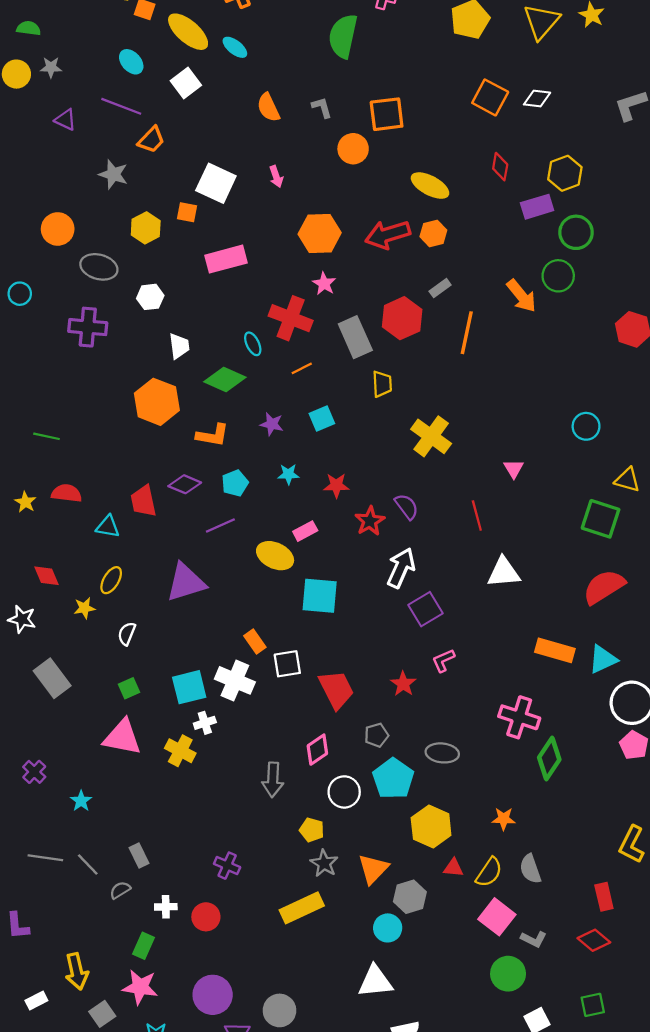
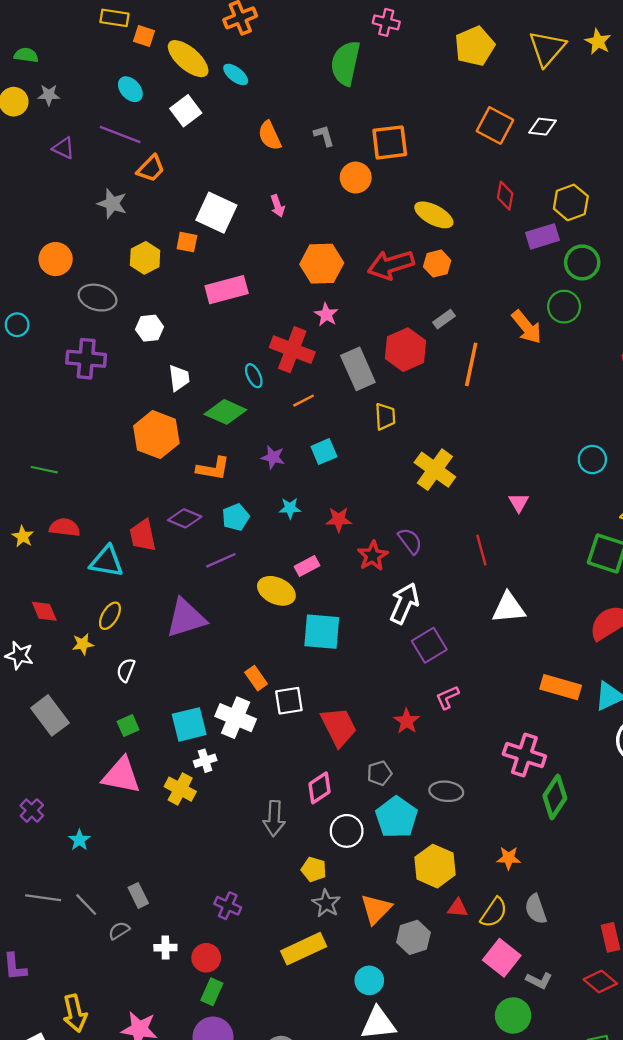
cyan triangle: (108, 527) -> (107, 561), size x1.4
cyan circle: (388, 928) -> (369, 980), moved
green rectangle: (143, 946) -> (212, 992), moved

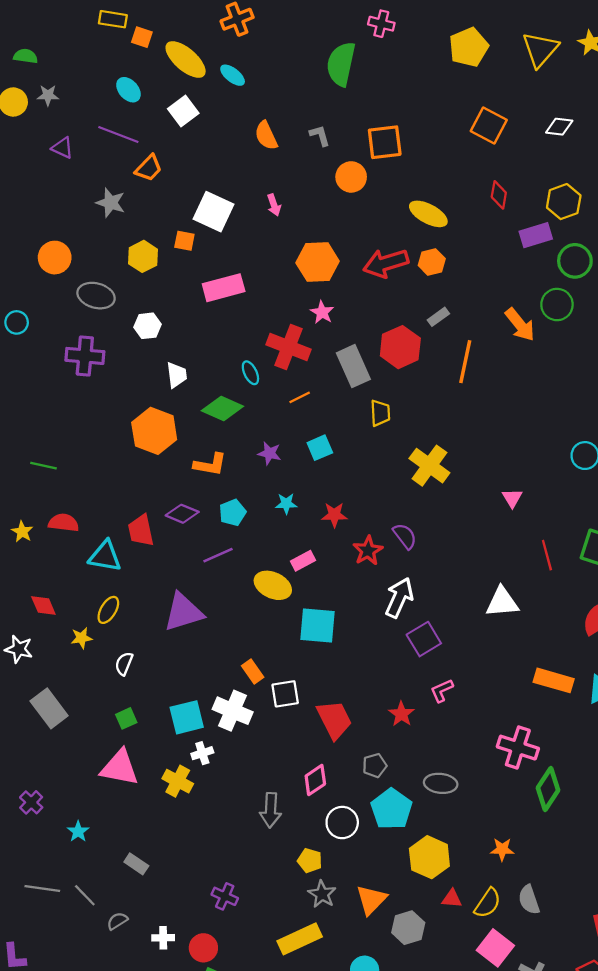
white diamond: (543, 127) -> (559, 127), moved
red line: (481, 550) -> (547, 555), moved
gray rectangle: (138, 895) -> (136, 864), moved, turned -30

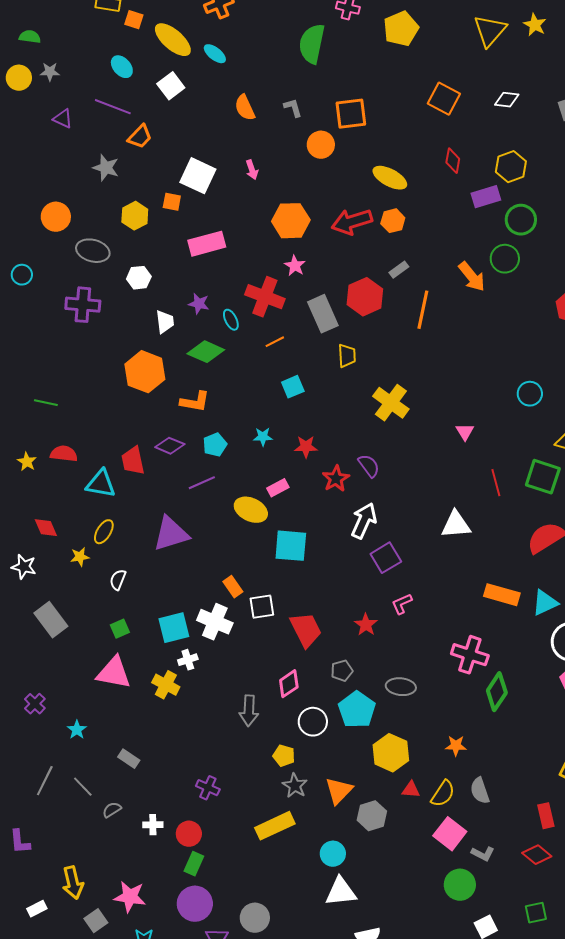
yellow pentagon: (469, 47) -> (401, 29), moved
purple star: (269, 453) -> (199, 304), moved
gray line: (42, 889) -> (45, 781), turned -72

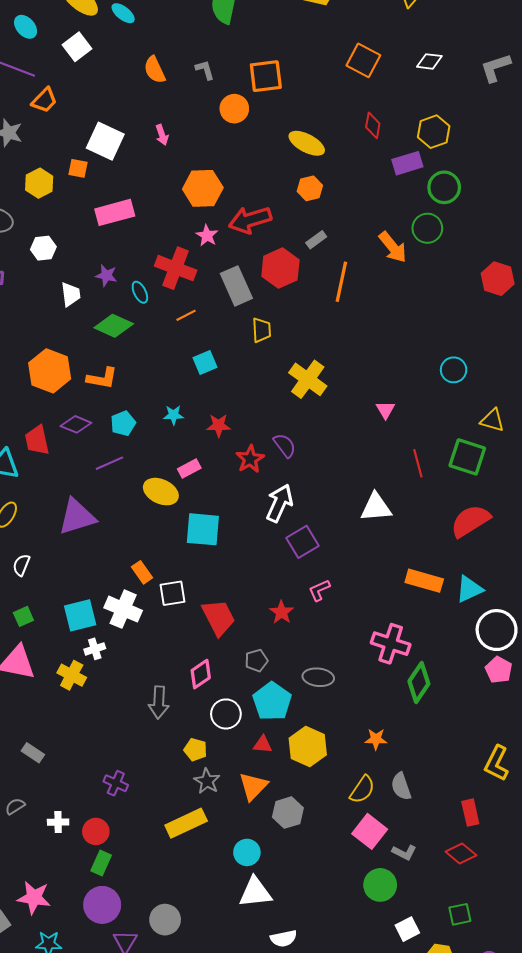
red arrow: (352, 222) -> (250, 220), moved
orange hexagon: (145, 372) -> (50, 371), moved
red triangle: (411, 790) -> (263, 744), moved

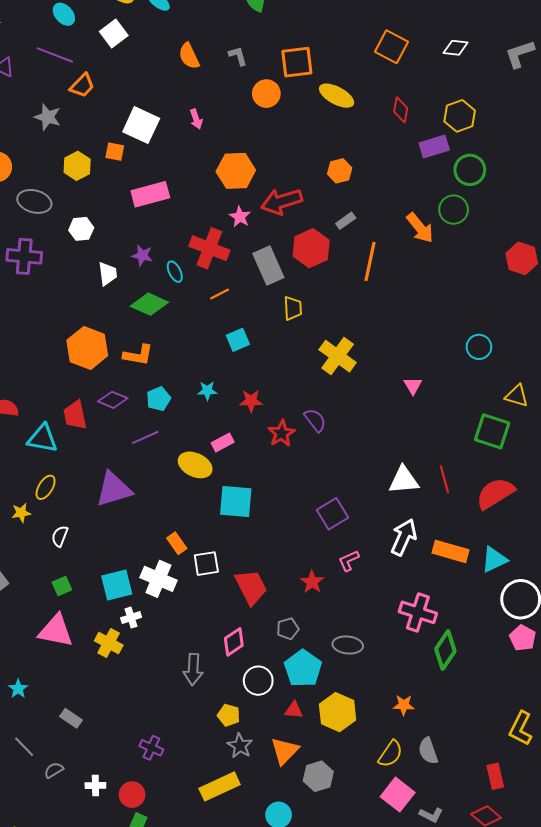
yellow ellipse: (307, 143) -> (337, 96), moved
red line: (418, 463) -> (444, 479), moved
white arrow: (279, 503) -> (404, 537), moved

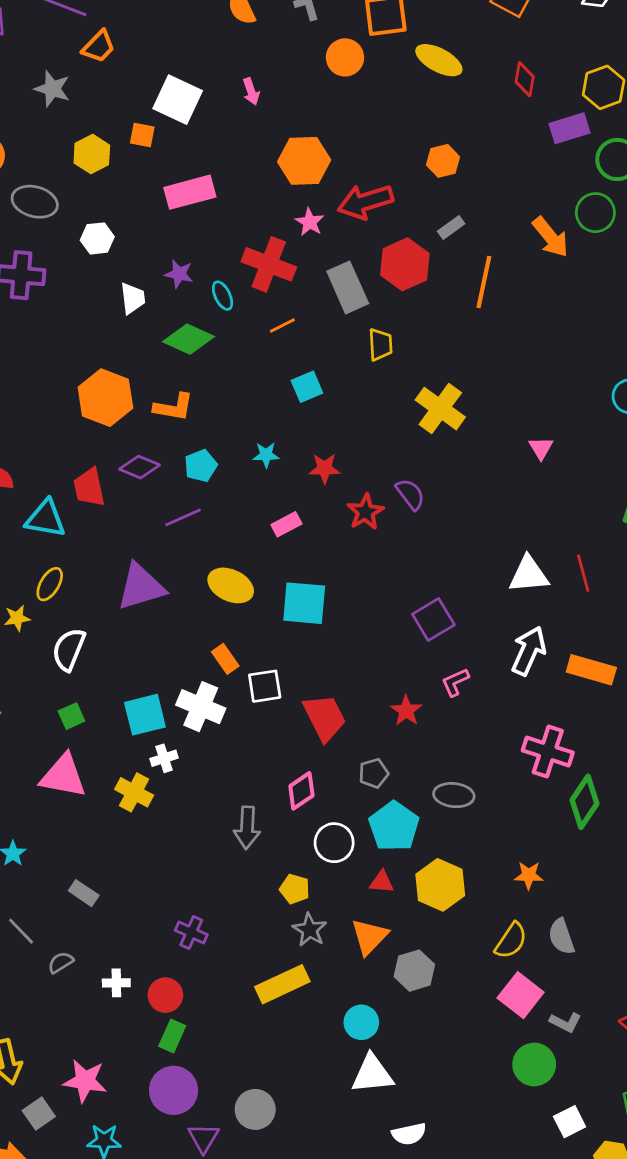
yellow ellipse: (195, 465) -> (231, 585), moved
white semicircle: (60, 536) -> (69, 649), size x1.5

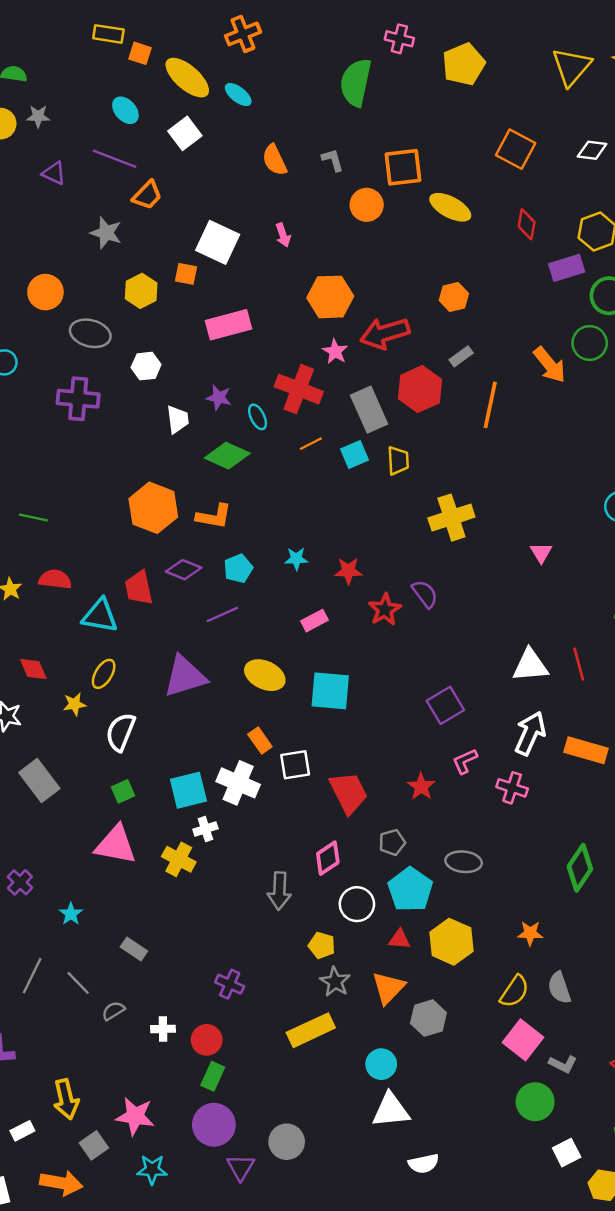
cyan square: (307, 387) -> (355, 454), moved
yellow cross: (440, 409) -> (451, 518), turned 36
pink cross: (548, 751) -> (512, 788), moved, size x0.7

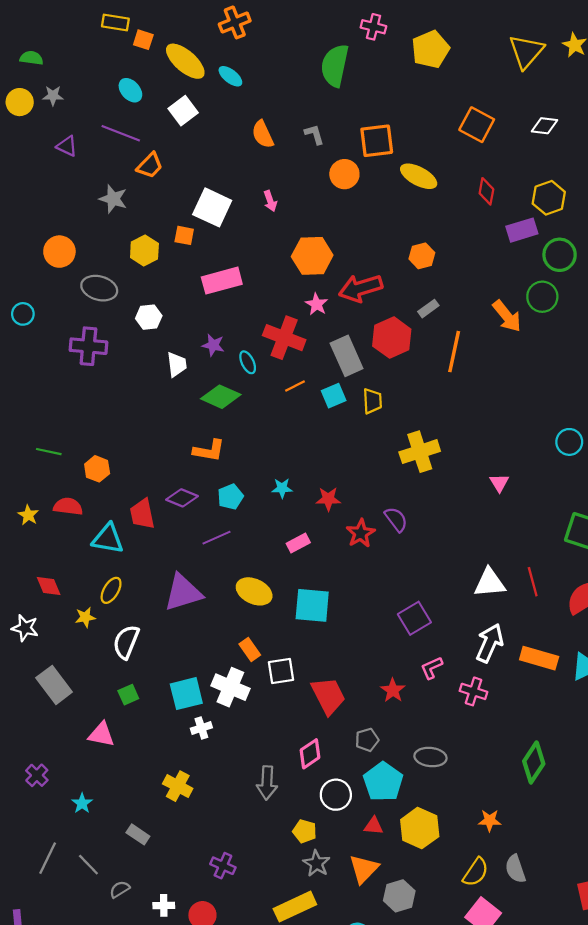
orange hexagon: (153, 508) -> (97, 469), moved, size x0.6
pink triangle: (116, 845) -> (101, 734), moved, size x0.7
yellow cross: (179, 859) -> (178, 786), moved

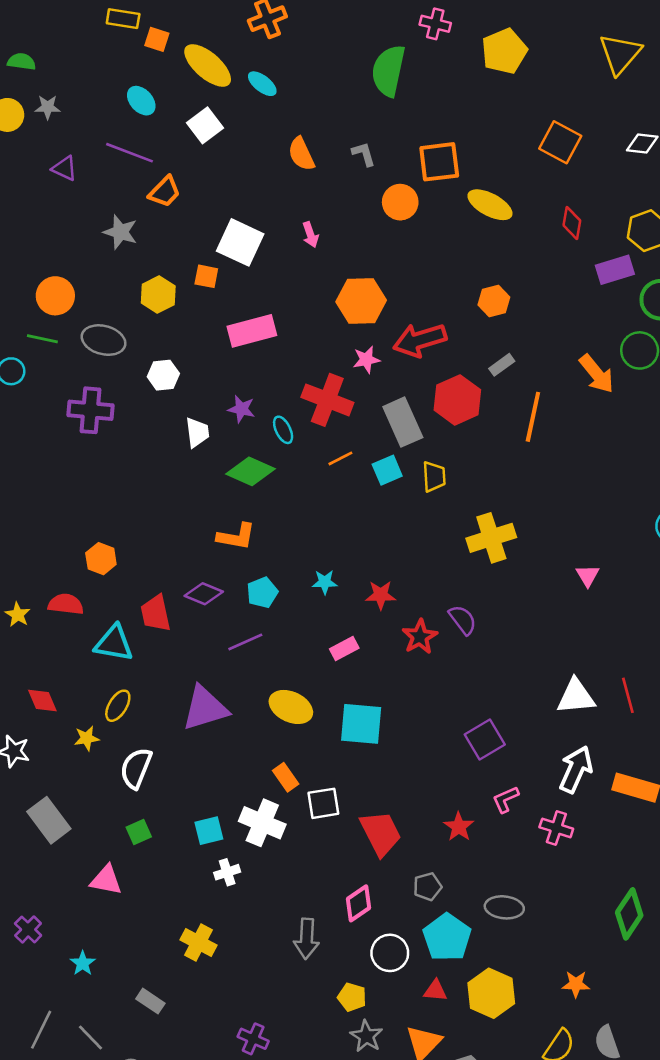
pink star: (316, 304) -> (366, 360), turned 30
green line: (49, 452) -> (42, 339), moved
cyan square: (186, 694) -> (209, 831), size x0.7

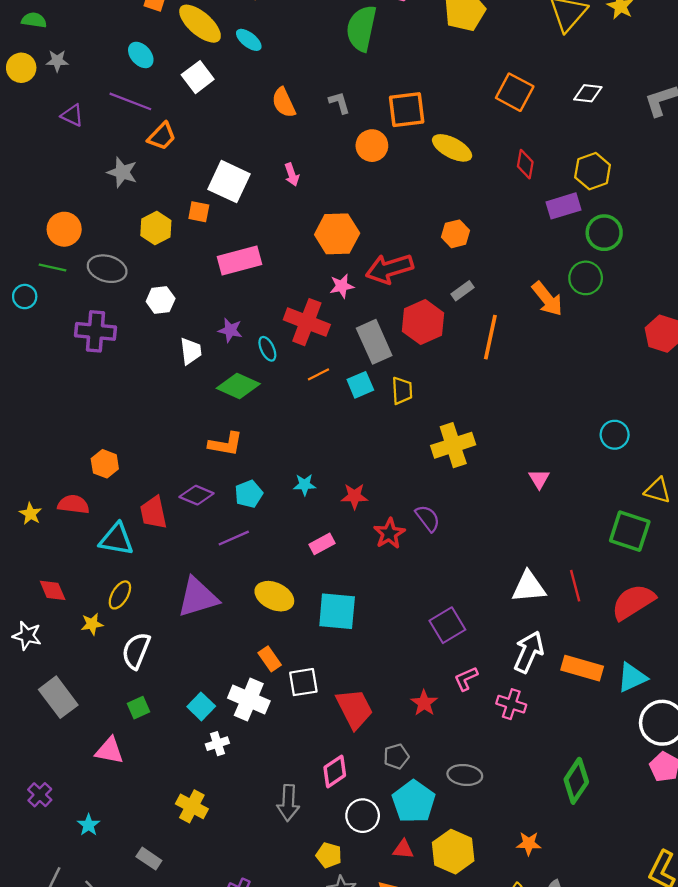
cyan square: (209, 831) -> (201, 706), turned -32

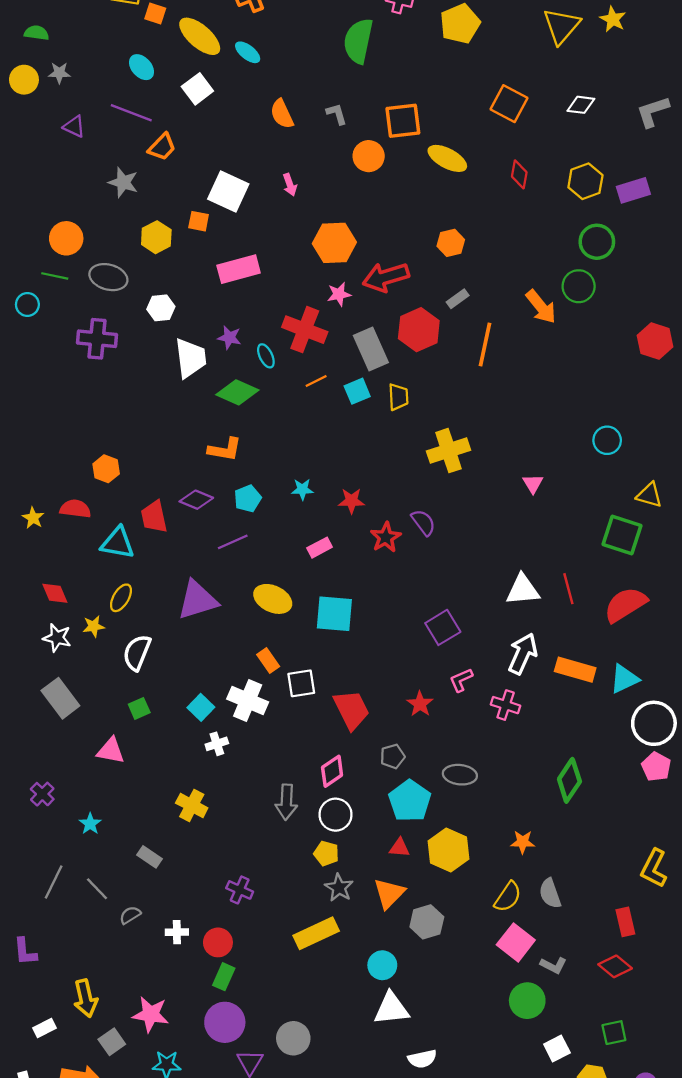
purple rectangle: (564, 206) -> (633, 190), moved
white trapezoid: (191, 351) -> (191, 358), size x1.5
white star: (27, 636) -> (57, 638), moved
white circle: (363, 816) -> (336, 815), moved

